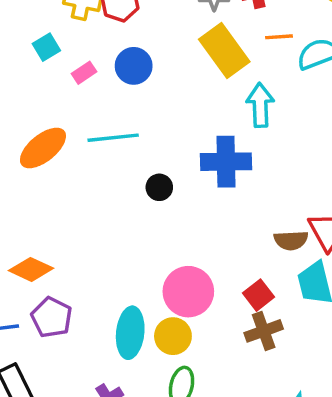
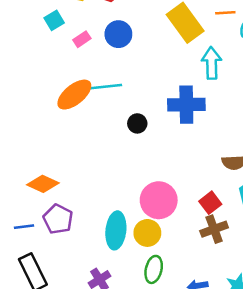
orange ellipse: (43, 148) -> (74, 95), moved

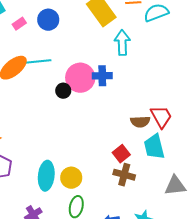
blue cross: (186, 105) -> (102, 76), size x0.7
pink circle: (159, 200) -> (80, 78), moved
brown cross: (214, 229) -> (124, 175), turned 35

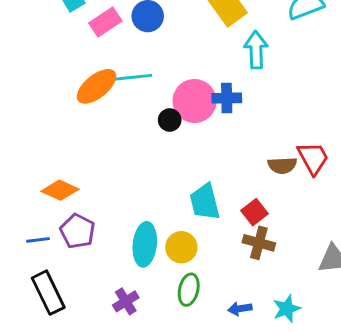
pink rectangle: (19, 24) -> (105, 22), size x1.5
cyan trapezoid: (154, 147) -> (205, 202), moved

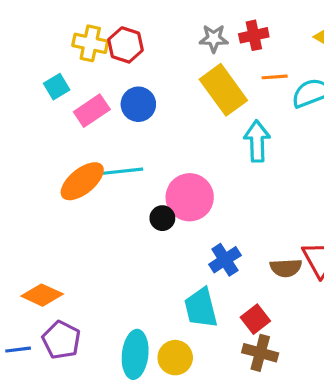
blue cross: (227, 98) -> (225, 260), moved, turned -32

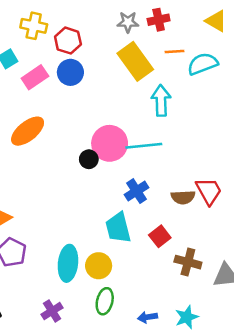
red hexagon: (126, 45) -> (68, 41), moved
cyan line: (119, 172) -> (144, 146), moved
brown cross: (260, 353) -> (188, 262), moved

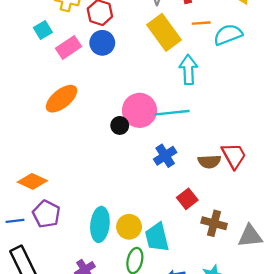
cyan trapezoid: (118, 228) -> (157, 237), moved

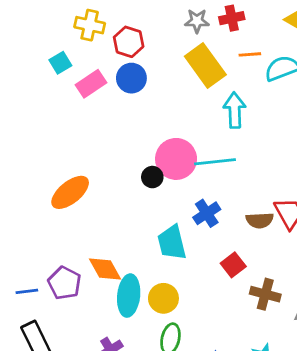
orange ellipse: (62, 99) -> (70, 192), moved
orange diamond: (32, 181) -> (105, 269), moved, turned 36
cyan trapezoid: (157, 237) -> (172, 243), moved

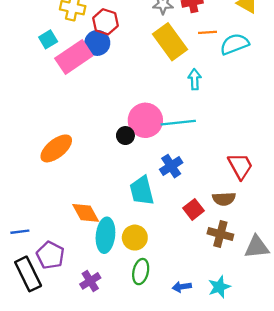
blue circle: (131, 78) -> (97, 43), moved
pink rectangle: (91, 84) -> (74, 57), size x1.4
cyan arrow: (235, 110) -> (195, 79), size x0.7
brown semicircle: (260, 220) -> (224, 199), moved
purple pentagon: (65, 283) -> (50, 255), moved

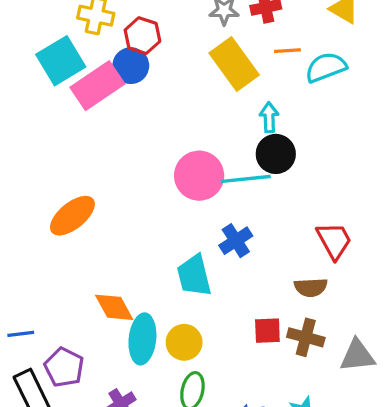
cyan square: (48, 39) -> (61, 61), size x1.8
black circle: (125, 136) -> (276, 154), moved, size x1.5
red square: (193, 209) -> (267, 331), moved, turned 36

